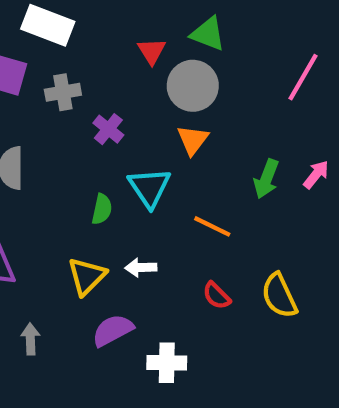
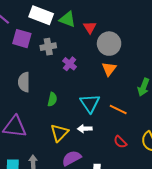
green triangle: (208, 34) -> (67, 19), moved
cyan triangle: (149, 187) -> (90, 103), moved
green semicircle: (102, 209) -> (52, 99), moved

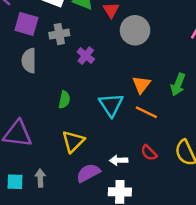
orange triangle: (109, 69) -> (141, 85), moved
gray semicircle: (24, 82) -> (29, 61), moved
white arrow: (85, 129) -> (119, 160), moved

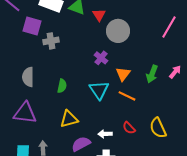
gray cross: (59, 34) -> (51, 41), moved
purple cross: (86, 56) -> (101, 58), moved
gray semicircle: (29, 61) -> (28, 77), moved
yellow triangle: (73, 141) -> (69, 119), turned 30

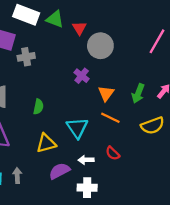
cyan triangle: (99, 90) -> (77, 128), moved
yellow semicircle: (158, 128) -> (153, 126), moved, turned -85

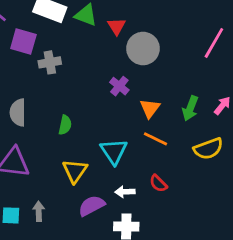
yellow triangle: (46, 143) -> (75, 171), turned -40

